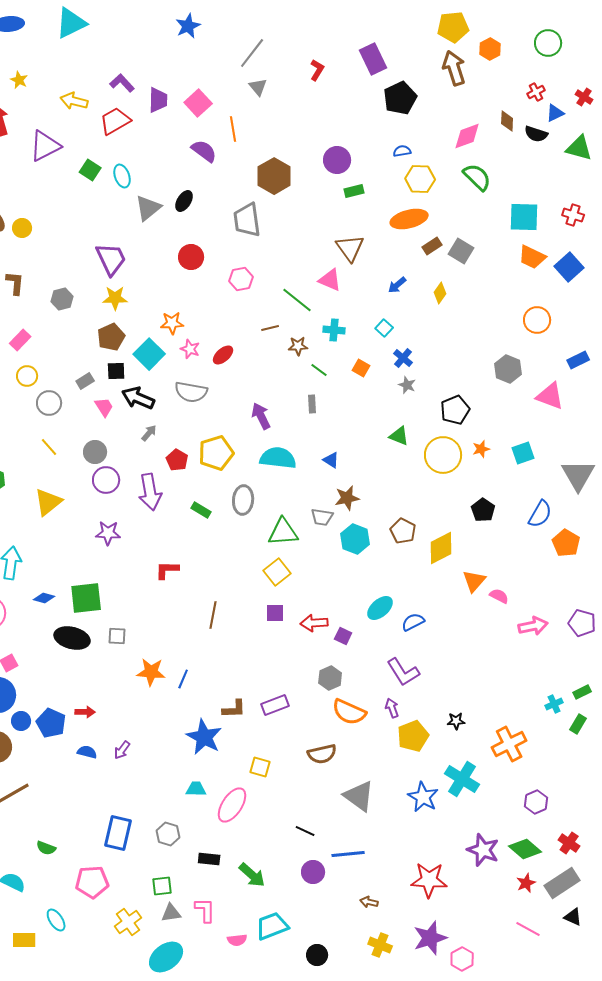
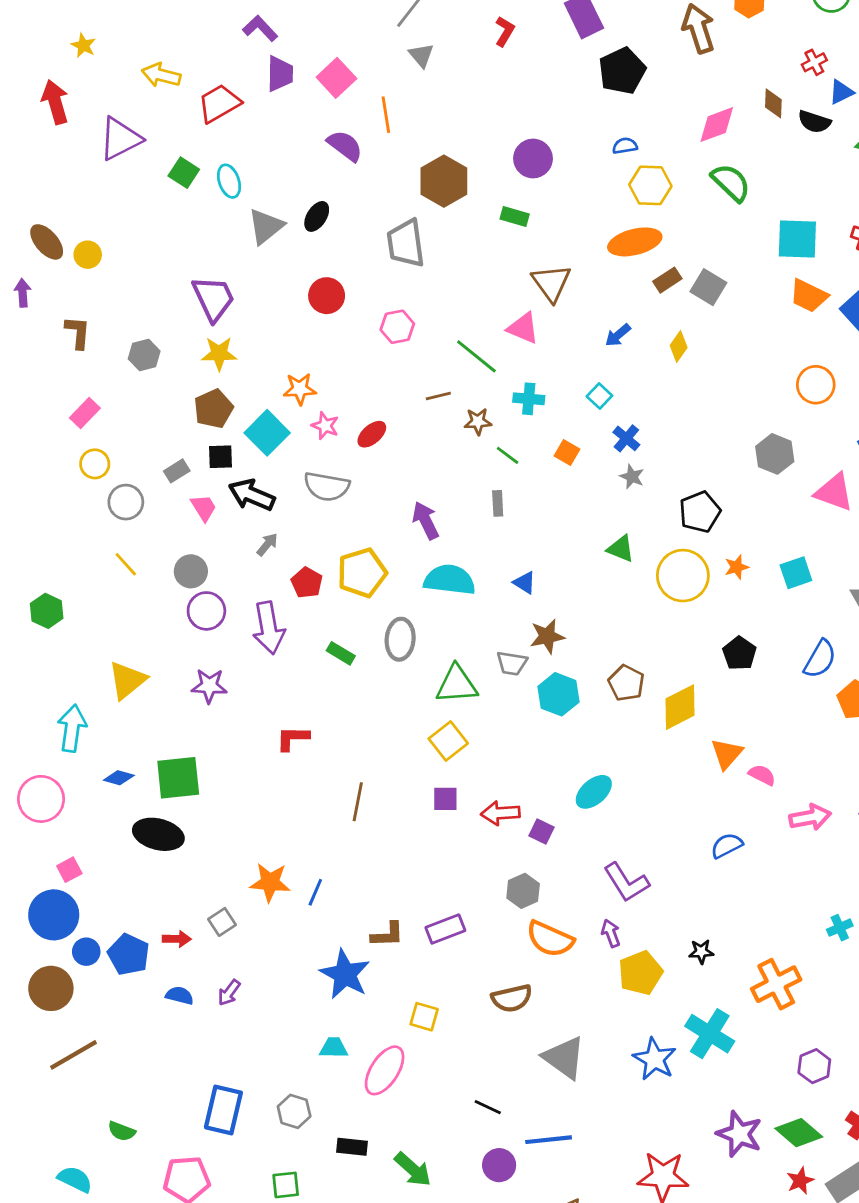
purple L-shape: (122, 83) -> (260, 28), moved
green rectangle: (354, 191) -> (515, 216), moved, turned 30
yellow triangle: (48, 502) -> (127, 680), moved
blue semicircle: (413, 622) -> (727, 846), moved
gray square: (117, 636) -> (222, 922), moved, turned -36

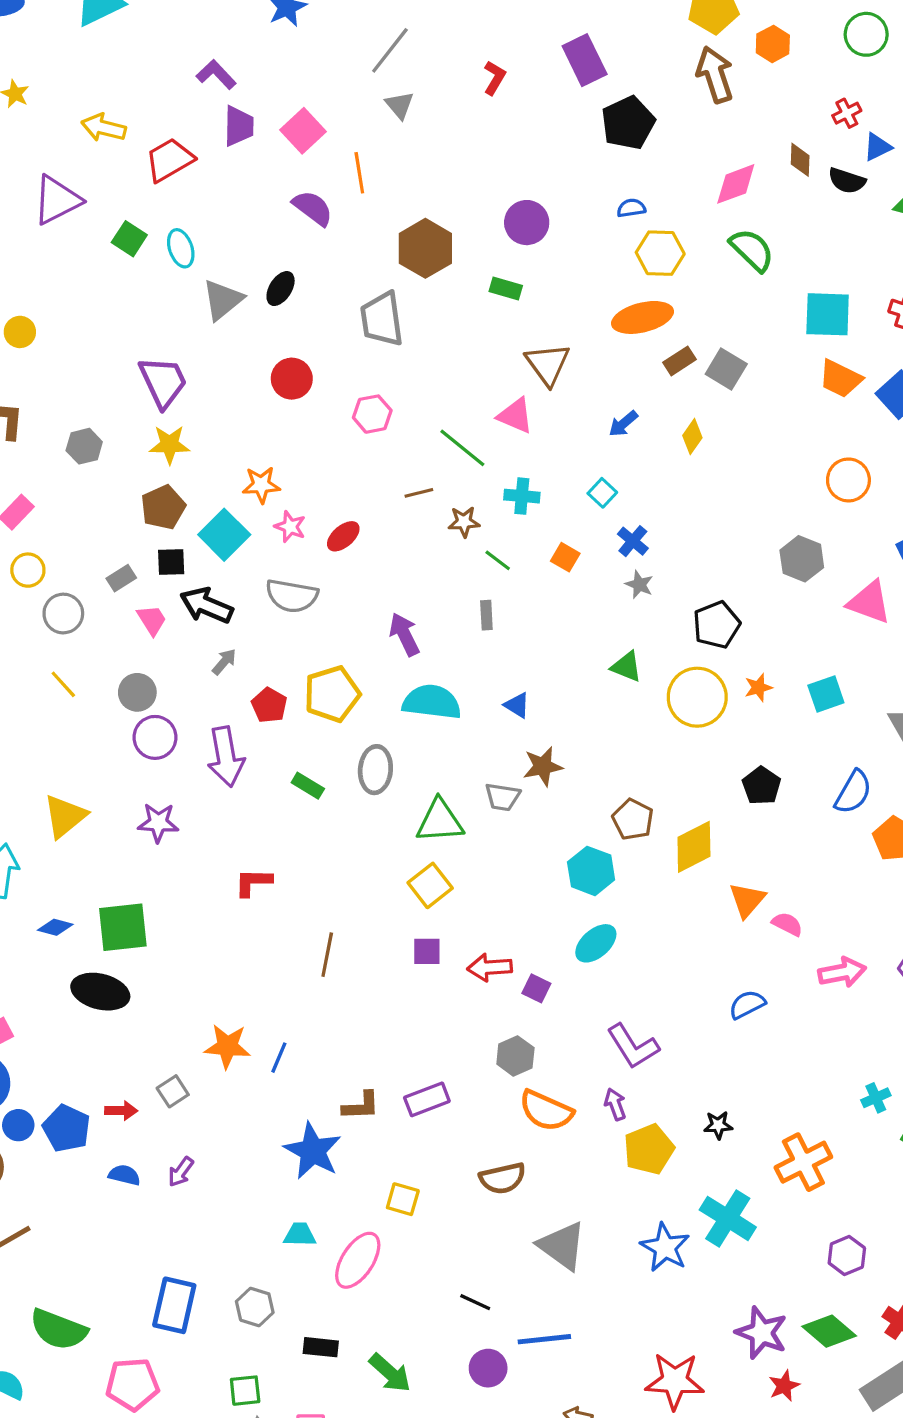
cyan hexagon: (558, 694) -> (591, 871), moved
green semicircle: (122, 1131) -> (58, 1329), size x1.8
red star: (800, 1181) -> (784, 1386), moved

